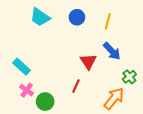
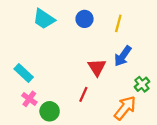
blue arrow: (112, 51) -> (123, 56), turned 78

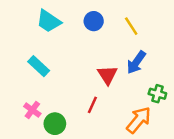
yellow line: (118, 23) -> (131, 26), turned -48
cyan rectangle: (24, 73) -> (39, 66), moved
green cross: (142, 84) -> (157, 94), turned -35

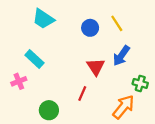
blue circle: (94, 21) -> (90, 28), moved
pink cross: (32, 110) -> (19, 81), moved, turned 32

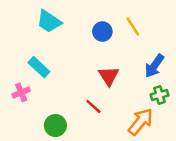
blue arrow: (121, 56) -> (154, 66), moved
green cross: (140, 83) -> (160, 95), turned -32
red line: (82, 94) -> (93, 106), turned -72

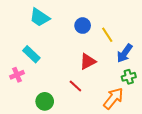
yellow line: (133, 26) -> (107, 35), moved
red triangle: (109, 76) -> (88, 61), turned 36

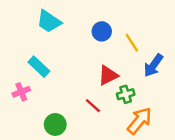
green cross: (129, 77) -> (126, 94), moved

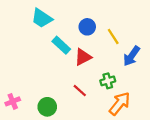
cyan rectangle: (39, 67) -> (61, 45), moved
red triangle: (108, 75) -> (83, 57), moved
pink cross: (21, 92) -> (13, 101), moved

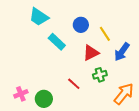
red triangle: (83, 57) -> (91, 53), moved
pink cross: (13, 101) -> (21, 94), moved
orange arrow: (120, 104) -> (124, 94), moved

